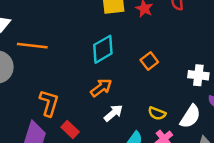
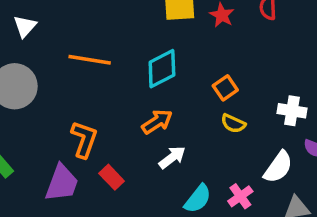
orange line: (32, 46) -> (90, 60), moved
yellow semicircle: (157, 113) -> (233, 123), moved

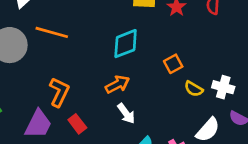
orange line: (90, 60) -> (52, 32), moved
yellow semicircle: (233, 123) -> (194, 89), moved
white arrow: (172, 157) -> (126, 113), turned 85

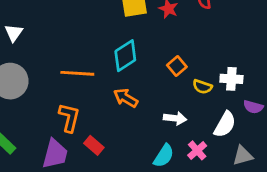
orange line: (52, 32) -> (77, 73), moved
orange arrow: (117, 84) -> (126, 98), turned -110
white arrow: (126, 113) -> (175, 118), moved, turned -35

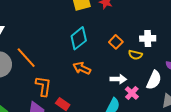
orange line: (77, 73) -> (26, 58), moved, turned 50
white cross: (231, 79) -> (148, 38), moved
pink cross: (197, 150) -> (132, 93), moved

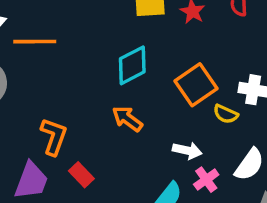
orange square: (116, 42) -> (196, 85), size x1.6
orange line: (26, 58) -> (35, 42), moved, turned -60

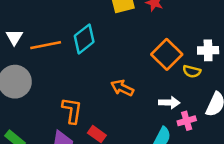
cyan diamond: (132, 65) -> (84, 39), moved
pink cross: (206, 180) -> (187, 121), turned 30

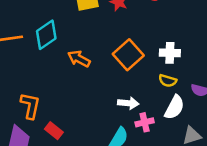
yellow semicircle: (192, 71) -> (168, 81), moved
orange arrow: (122, 88) -> (79, 59), moved

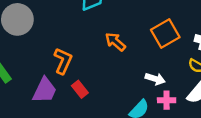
orange arrow: (79, 59) -> (115, 42), moved

